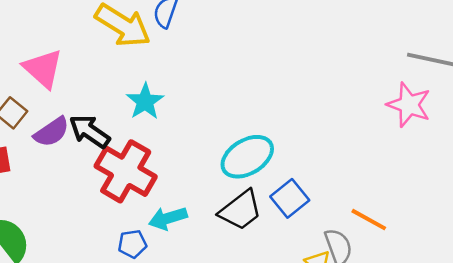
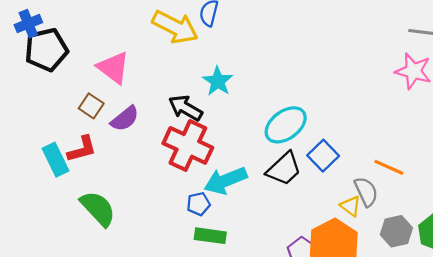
cyan star: (145, 101) -> (218, 81), moved
black arrow: (90, 131) -> (185, 108), moved
cyan arrow: (168, 218) -> (225, 180), size x1.4

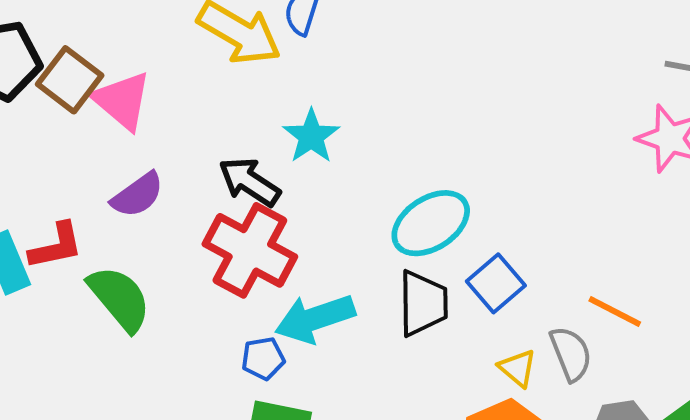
brown square: (91, 106) -> (70, 80), moved, size x1.4
black trapezoid: (284, 169) -> (423, 303), turned -51
yellow triangle: (351, 206) -> (518, 368), moved
green semicircle: (98, 209) -> (120, 298), moved

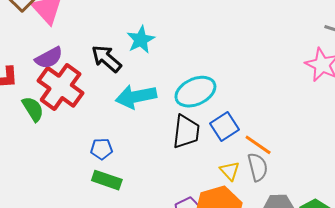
red cross: (250, 250) -> (61, 87), moved
green semicircle: (120, 298) -> (33, 109), size x0.7
orange line: (615, 312) -> (258, 145), moved
cyan arrow: (315, 318) -> (136, 97), moved

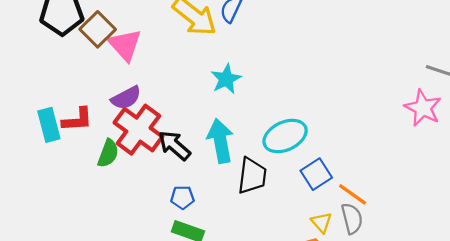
black arrow: (106, 59) -> (174, 145), moved
cyan arrow: (136, 97) -> (220, 141), turned 90
green semicircle: (33, 109) -> (108, 153), turned 52
black trapezoid: (186, 132) -> (252, 176), moved

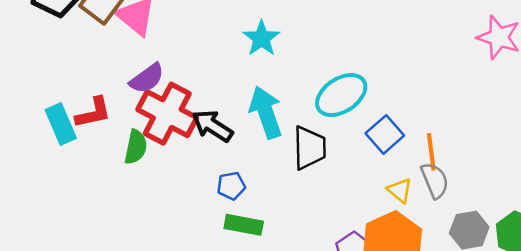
orange line: (353, 194) -> (431, 152), turned 56

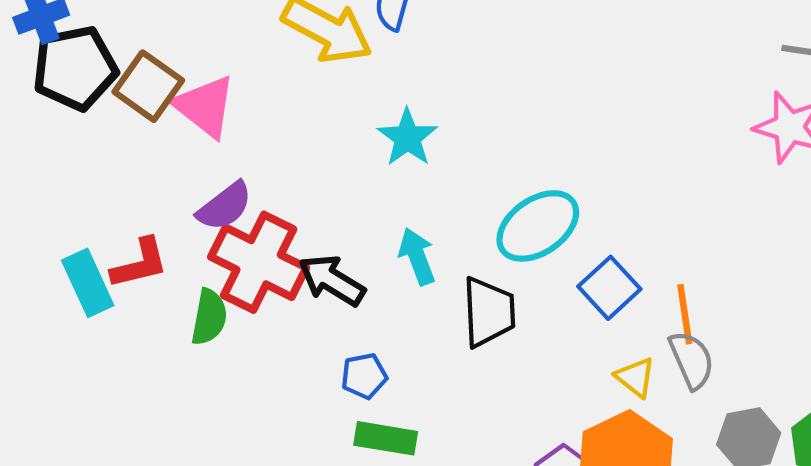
cyan arrow: (266, 112) -> (417, 256), size x0.7

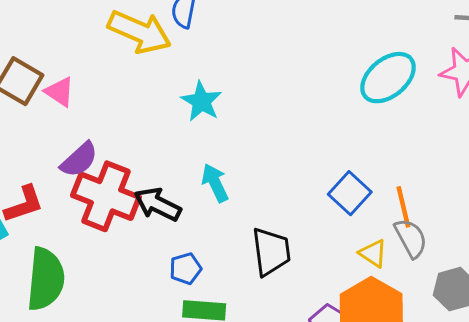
pink triangle: (205, 106) -> (60, 92), size x0.7
cyan ellipse: (538, 226) -> (388, 78), moved
black trapezoid: (489, 312) -> (271, 252), moved
green semicircle: (209, 317) -> (46, 279), moved, size x1.6

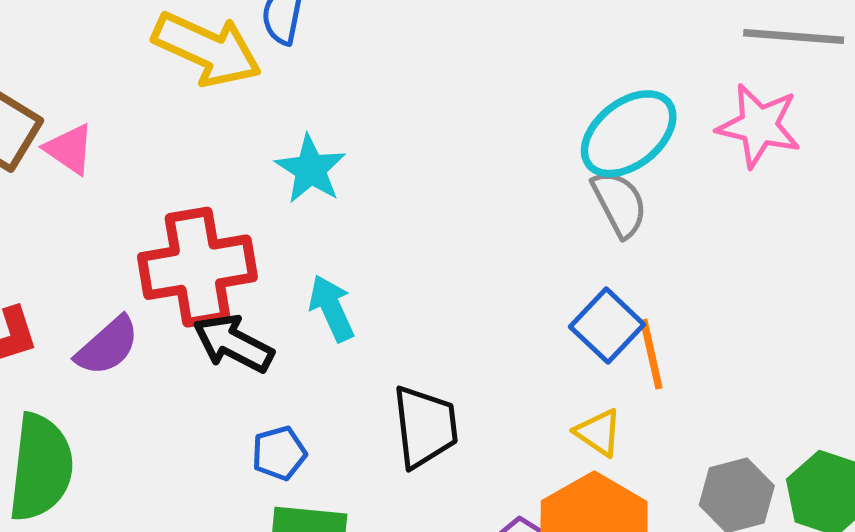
purple semicircle: (79, 160) -> (107, 346), moved
blue square: (350, 193) -> (607, 326), moved
red cross: (106, 196) -> (197, 267), moved, turned -32
gray semicircle: (411, 238) -> (619, 204), moved

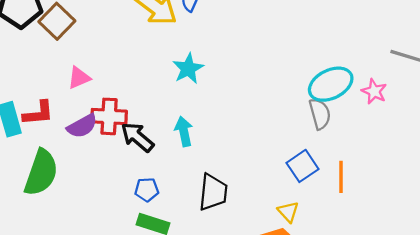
pink star: (759, 126) -> (374, 91), moved, size x0.7
pink triangle: (69, 149) -> (79, 78), moved, turned 50
red cross: (197, 267) -> (109, 116), moved, size x0.7
orange line: (651, 354) -> (341, 177), moved

